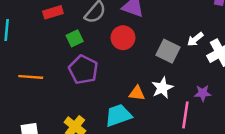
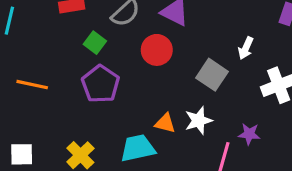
green square: (75, 38) -> (95, 43), turned -35
white arrow: (195, 39) -> (246, 48), moved, turned -35

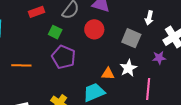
purple star: (249, 134) -> (159, 58), moved

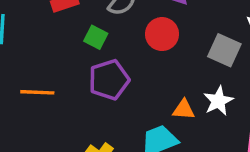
purple pentagon: (64, 57) -> (109, 80), turned 30

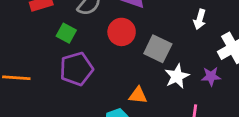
gray square: (224, 50) -> (158, 49), moved
white star: (218, 101) -> (177, 76), moved

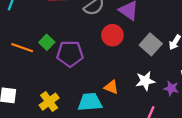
green square: (66, 33) -> (47, 42), moved
gray square: (158, 49) -> (151, 44), moved

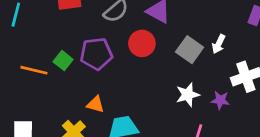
purple pentagon: (70, 54) -> (96, 54), moved
orange triangle: (111, 87) -> (95, 104), moved

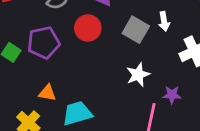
white arrow: (219, 44) -> (164, 21), turned -30
purple star: (220, 100) -> (172, 95), moved

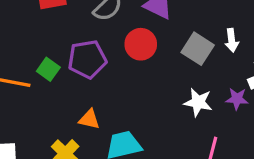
white star: (138, 75) -> (198, 102), turned 30
purple star: (172, 95) -> (237, 99), moved

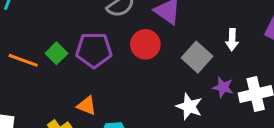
white arrow: (232, 40) -> (232, 40), moved
purple star: (237, 99) -> (223, 87), moved

